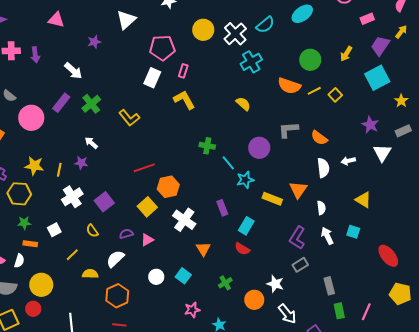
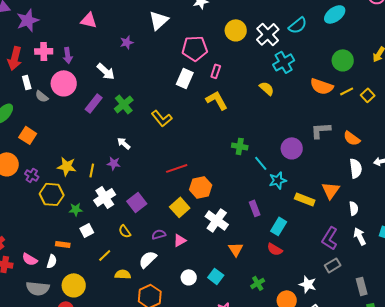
yellow semicircle: (243, 104) -> (267, 88), moved
pink circle: (31, 118) -> (64, 83), moved
green star: (24, 223) -> (76, 209), moved

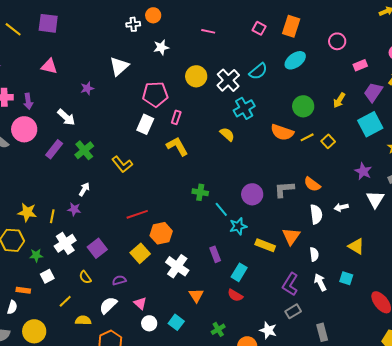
gray L-shape: (321, 130) -> (284, 189), moved
white arrow: (124, 143) -> (84, 189), turned 80
pink triangle: (180, 240) -> (140, 303), moved, turned -48

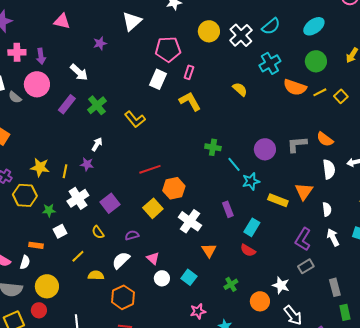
cyan ellipse: (295, 60) -> (314, 26), moved
cyan cross: (244, 108) -> (270, 63), moved

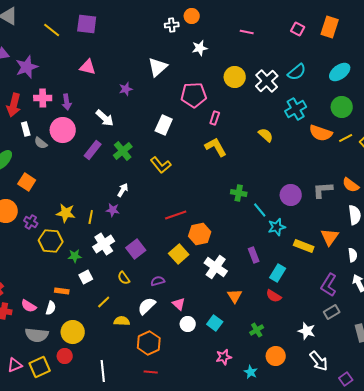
white rectangle: (158, 79) -> (164, 125), moved
orange circle: (260, 301) -> (276, 356), moved

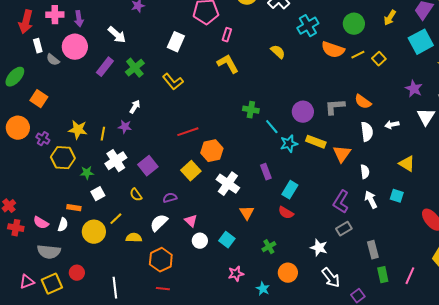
yellow rectangle: (304, 246) -> (316, 142), moved
yellow circle: (73, 332) -> (94, 232), moved

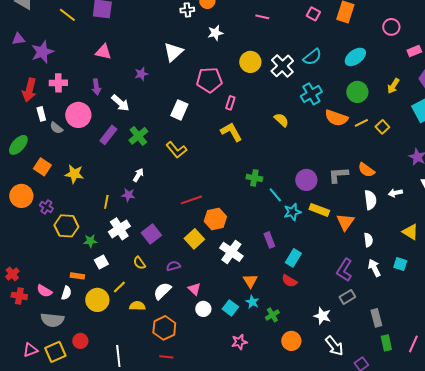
purple arrow: (79, 19) -> (96, 87), moved
yellow star: (78, 130) -> (74, 174), moved
cyan star: (263, 289) -> (252, 302), moved

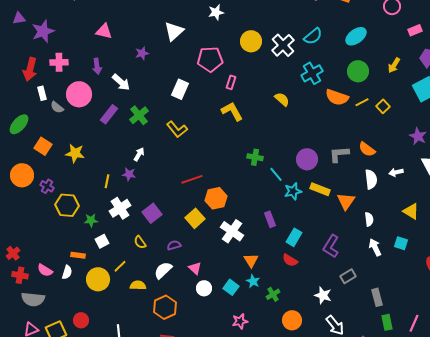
purple L-shape: (344, 270) -> (331, 246), moved
gray semicircle: (52, 320) -> (33, 299), moved

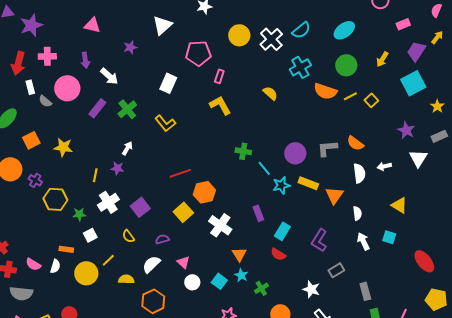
orange square: (43, 146) -> (31, 140), turned 30

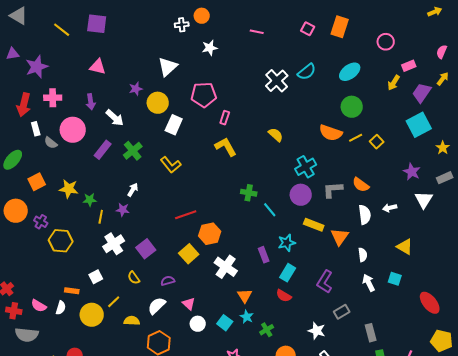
yellow circle: (239, 35) -> (158, 103), moved
yellow arrow: (382, 59) -> (394, 83), moved
cyan cross: (300, 67) -> (306, 167), moved
cyan star: (281, 185) -> (287, 243), moved
green star: (79, 214) -> (90, 200), moved

